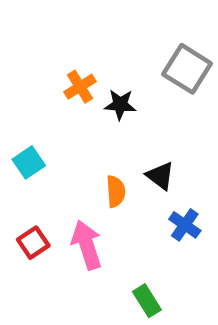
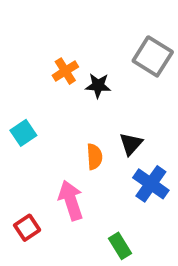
black triangle: (160, 176) -> (131, 144), turned 35
blue cross: (185, 225) -> (151, 184), size x1.4
red square: (33, 243) -> (27, 228), moved

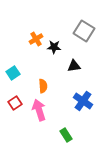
black triangle: (131, 144) -> (74, 66), moved, turned 40
orange semicircle: (94, 157) -> (43, 86), moved
red square: (27, 228) -> (15, 103), moved

